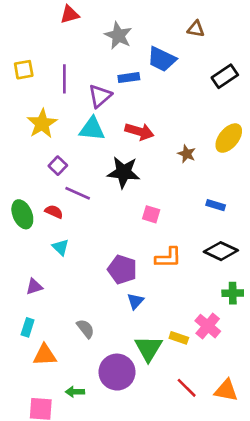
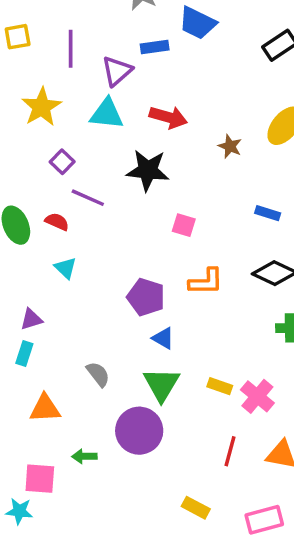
blue triangle: (135, 301) -> (163, 338), turned -42
pink cross: (208, 326) -> (257, 396), moved
cyan rectangle: (28, 327) -> (24, 354), moved
green triangle: (149, 348) -> (161, 384), moved
red line: (187, 388) -> (230, 451), turned 60

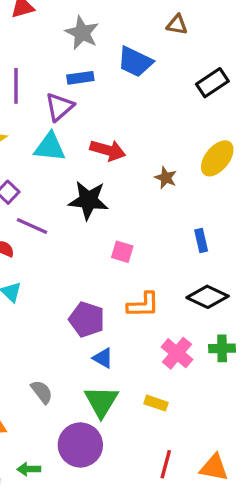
blue rectangle: (155, 47) -> (80, 78), moved
blue rectangle: (268, 213) -> (201, 240), turned 60
pink cross: (257, 396) -> (177, 353), moved

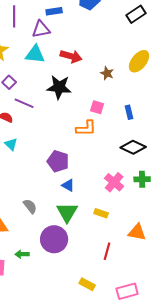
purple triangle: (59, 107) -> (41, 29), turned 30
pink square: (122, 252) -> (97, 107), moved
orange L-shape: (143, 305) -> (86, 128), moved
orange triangle: (214, 468) -> (137, 232), moved

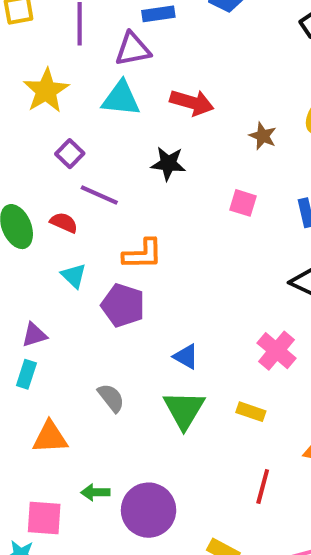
black star: (59, 87) -> (168, 164), size x0.7
orange L-shape: (86, 128) -> (143, 254), moved
purple pentagon: (58, 161) -> (123, 305), moved
purple circle: (54, 239) -> (149, 510), moved

